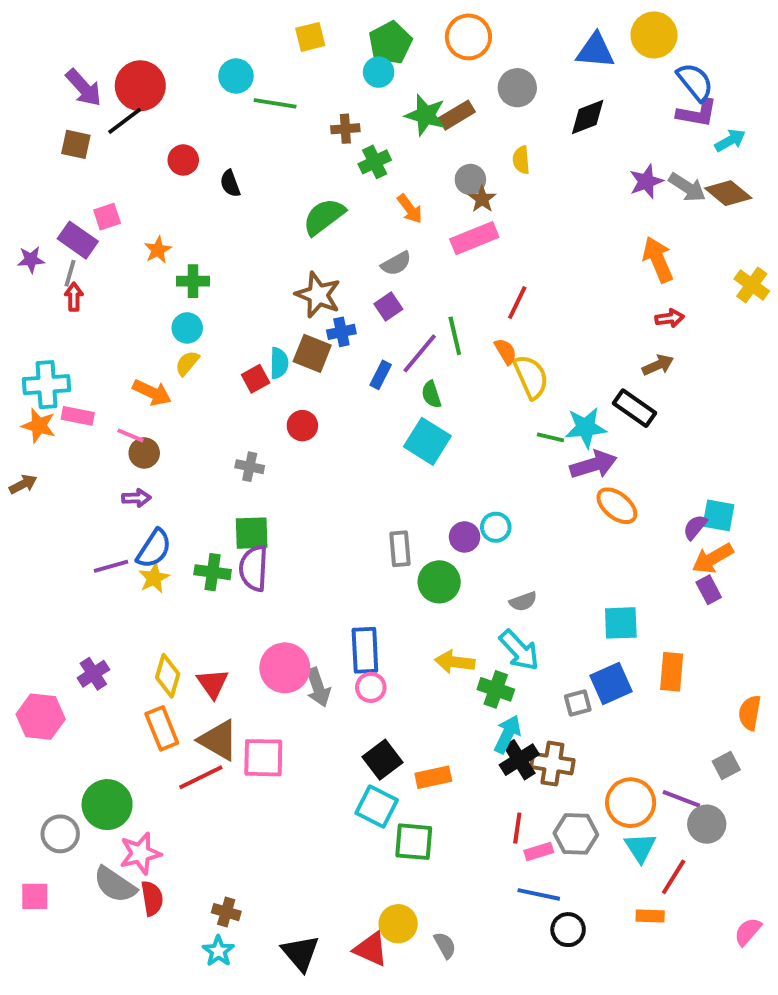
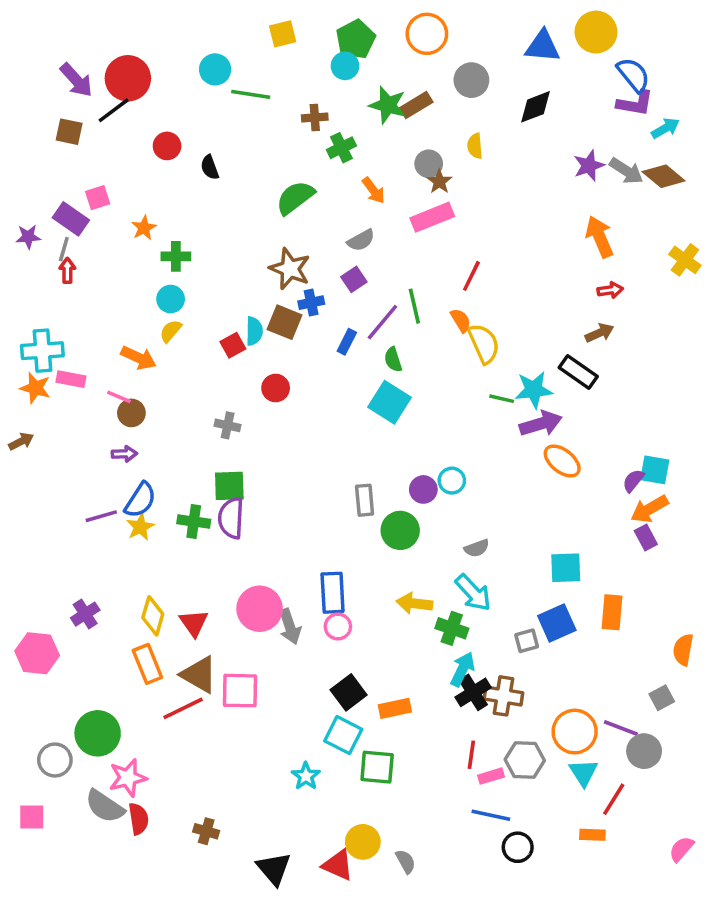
cyan star: (218, 951) -> (306, 776), moved

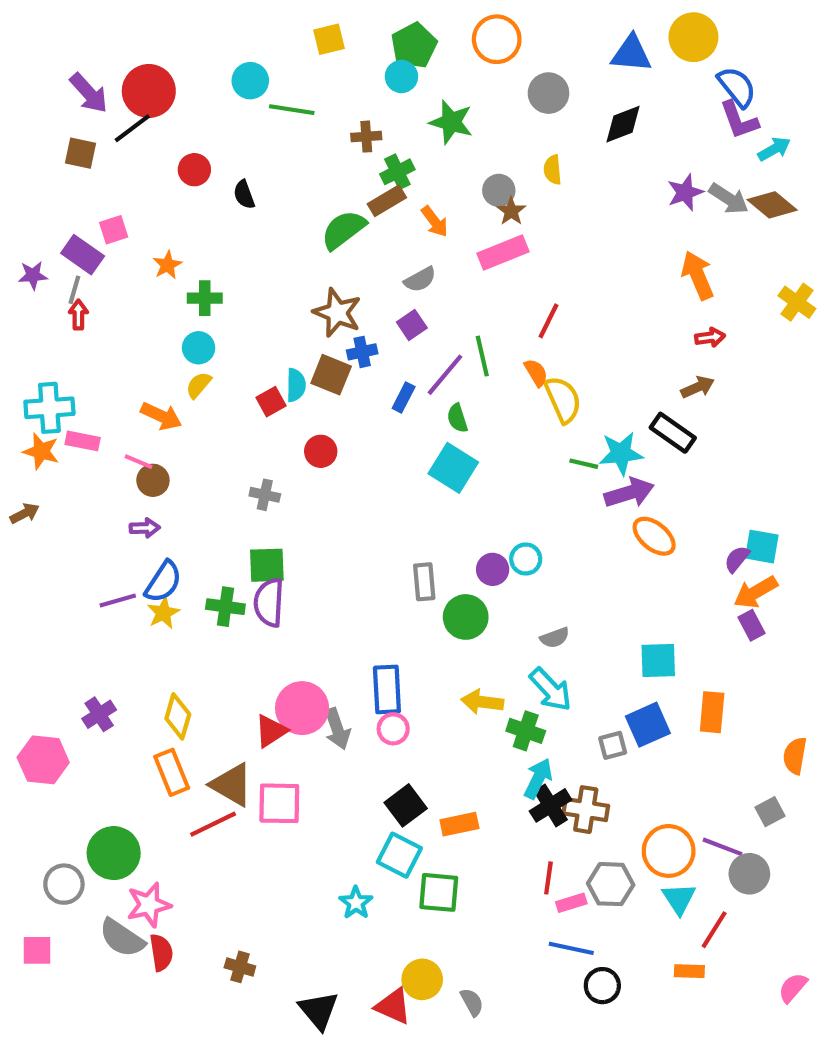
purple L-shape: (635, 103) -> (739, 120), turned 60
brown rectangle: (416, 105) -> (387, 201), moved
red triangle: (194, 623) -> (271, 731), moved, turned 32

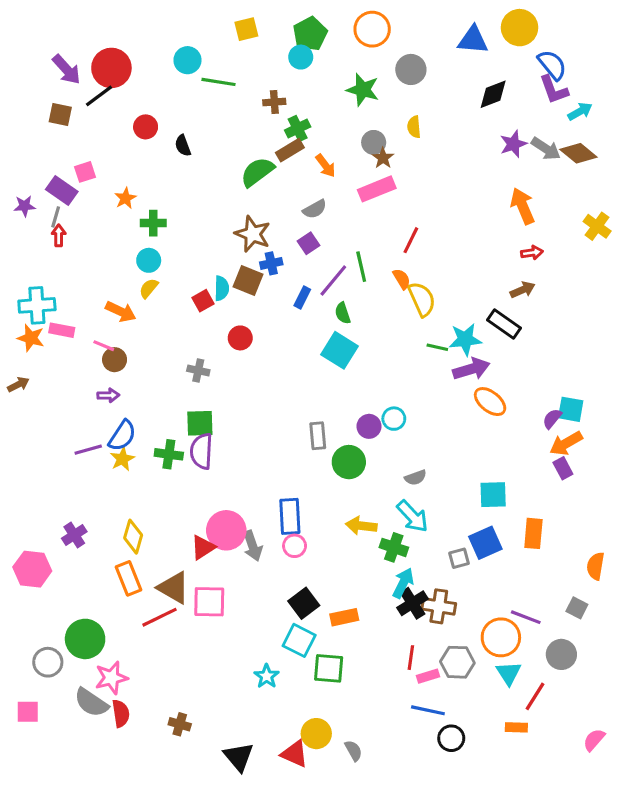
green star: (451, 122) -> (363, 90), moved
black diamond: (623, 124) -> (493, 94), moved
gray square: (770, 812) -> (577, 608), turned -35
purple line: (722, 847) -> (526, 617), moved

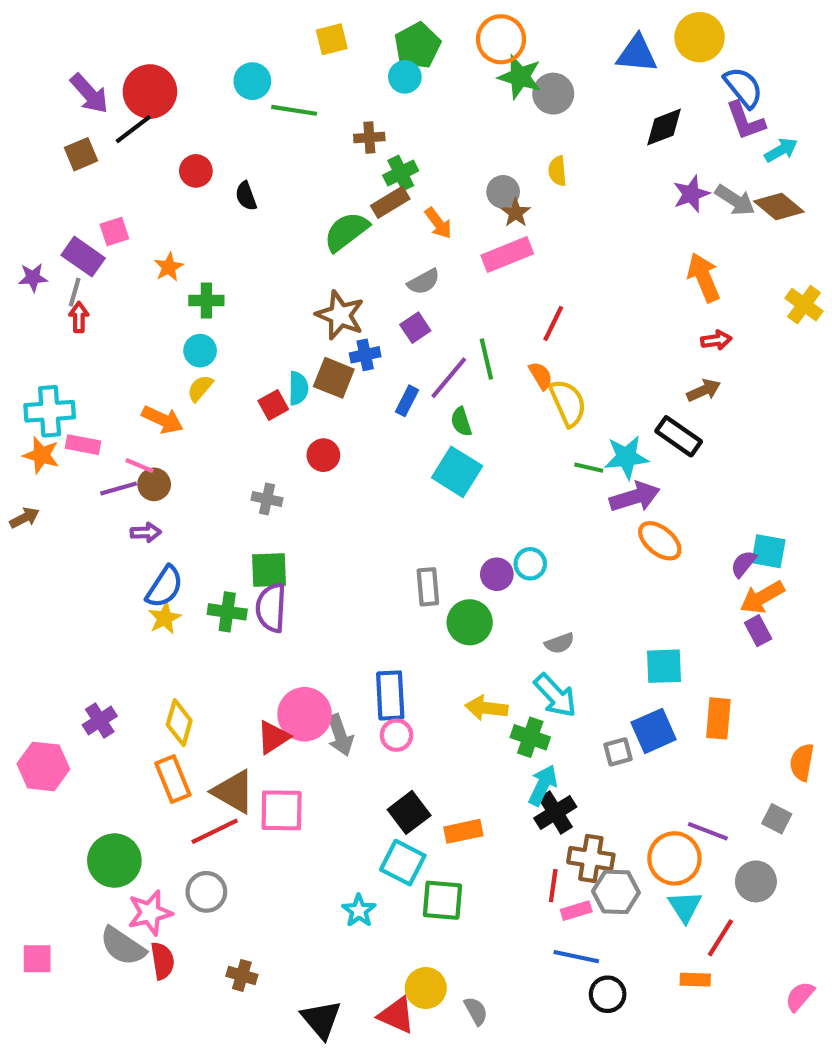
green star: (363, 90) -> (520, 77), moved
brown square: (60, 114) -> (81, 154), turned -35
purple line: (88, 450) -> (119, 489), moved
brown cross: (439, 606) -> (591, 858), moved
gray circle: (48, 662) -> (206, 892), moved

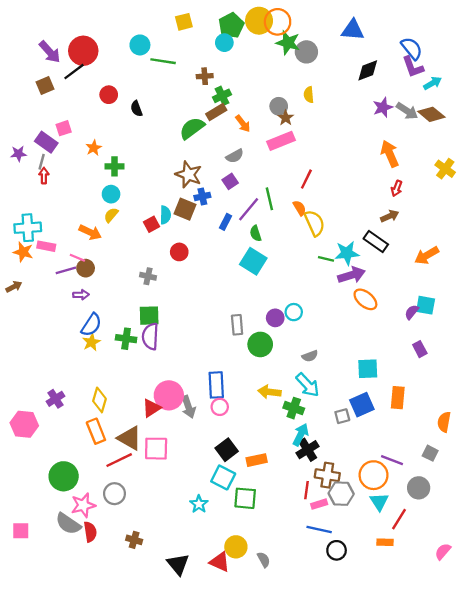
yellow circle: (700, 37) -> (259, 21), moved
red arrow: (716, 340) -> (397, 188), turned 119
orange arrow: (762, 597) -> (427, 255), moved

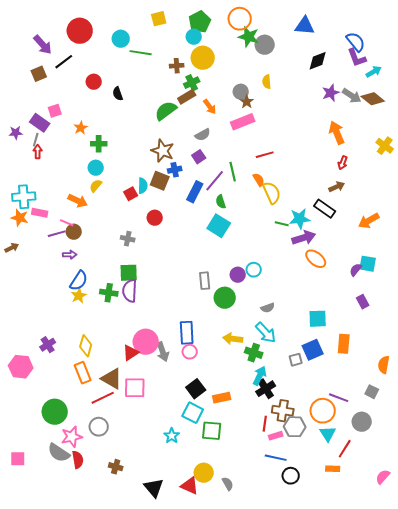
yellow circle: (259, 21) -> (203, 58), moved
red circle: (83, 51) -> (80, 31), moved
red line: (306, 179) -> (265, 155), turned 48
blue rectangle: (225, 222) -> (195, 192), size x1.5

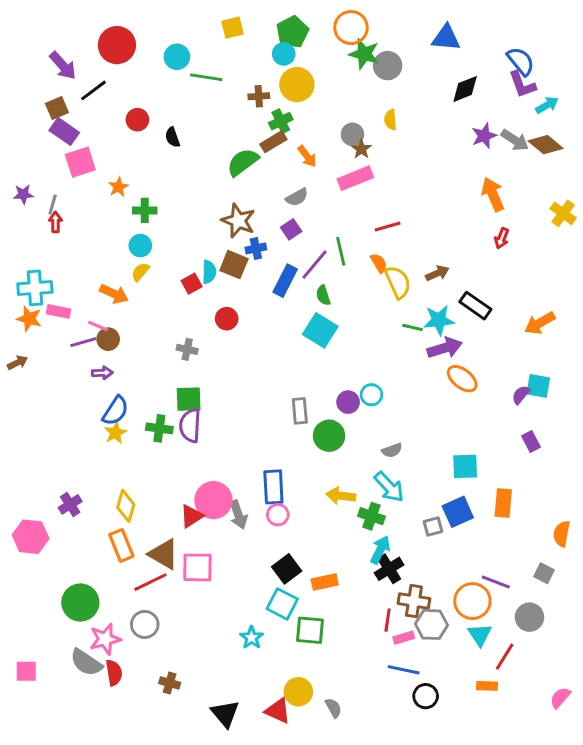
pink square: (55, 111) -> (80, 162), size x1.5
purple rectangle: (40, 123) -> (64, 131), moved
brown arrow: (337, 187) -> (437, 273), moved

